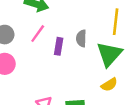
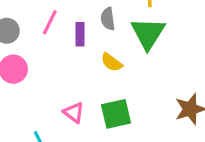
yellow semicircle: (109, 85) -> (112, 62), moved, turned 77

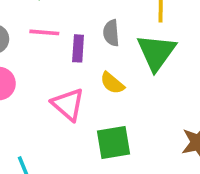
pink line: (50, 22) -> (44, 32), turned 65
pink triangle: (74, 113) -> (68, 104), moved, size x1.4

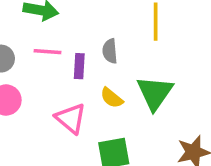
green triangle: (156, 52) -> (155, 93), moved

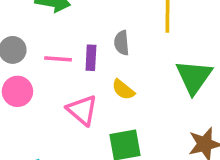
pink line: (48, 52) -> (58, 59), moved
green triangle: (155, 93) -> (194, 77), moved

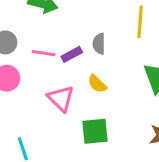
purple rectangle: (91, 58) -> (72, 54), turned 54

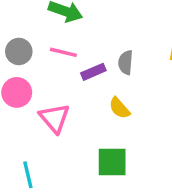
pink line: (44, 53) -> (63, 52), moved
pink triangle: (61, 98) -> (54, 118), moved

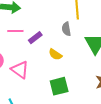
gray semicircle: (126, 62) -> (66, 29), moved

